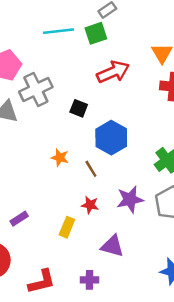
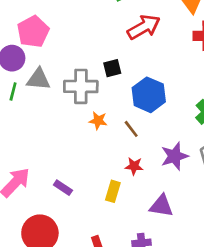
gray cross: (36, 89) -> (81, 86), moved, turned 32
black square: (79, 108) -> (112, 68), turned -30
purple rectangle: (19, 219) -> (63, 188), turned 72

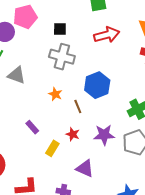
black square: (112, 68) -> (60, 29), moved
gray triangle: (38, 79) -> (17, 75), moved
gray cross: (81, 86) -> (62, 57), moved
purple rectangle: (63, 188) -> (32, 127), moved

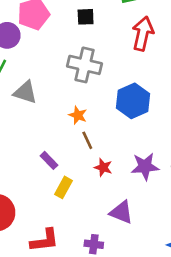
black square: (60, 29) -> (86, 17), moved
red arrow: (107, 35) -> (143, 34), turned -60
brown line: (78, 107) -> (87, 140), moved
yellow rectangle: (52, 148) -> (64, 187), moved

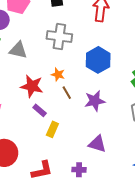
gray triangle: (25, 92) -> (18, 50), moved
purple star: (145, 166) -> (95, 101), moved
red star: (103, 167) -> (32, 86), moved, size x1.6

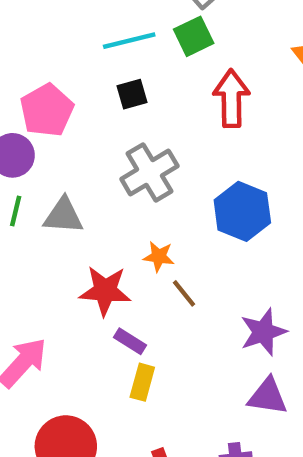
gray cross: (59, 37) -> (149, 172), turned -30
purple star: (95, 101) -> (263, 332), moved
yellow rectangle: (52, 129) -> (142, 382), moved

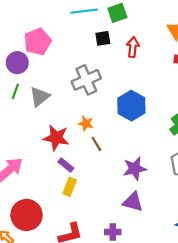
black square: (132, 94) -> (103, 38), moved
red arrow: (231, 98) -> (133, 47), size x0.7
gray triangle: (63, 216) -> (40, 97), turned -50

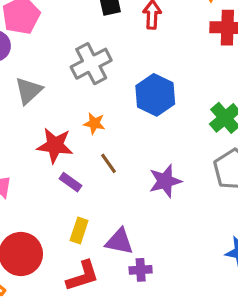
brown line: (96, 144) -> (109, 163), moved
yellow rectangle: (70, 187) -> (79, 230), moved
purple triangle: (133, 202) -> (119, 241), moved

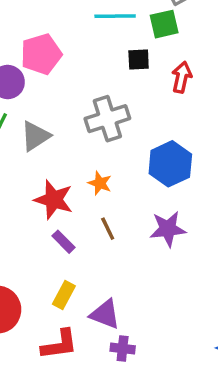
purple star: (165, 181) -> (168, 229), moved

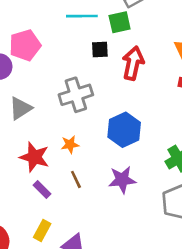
red arrow: (182, 77) -> (133, 63), size x1.4
orange star: (100, 183) -> (70, 145), turned -30

